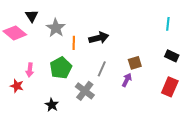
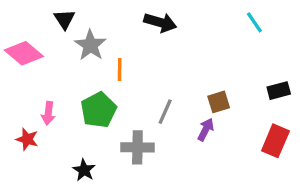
black triangle: (32, 16) -> (64, 19), moved
cyan line: (168, 24) -> (254, 22), moved, turned -40
black arrow: (99, 38) -> (160, 22), moved, turned 30
black rectangle: (172, 56) -> (279, 91), turned -40
gray cross: (85, 91) -> (137, 147), turned -36

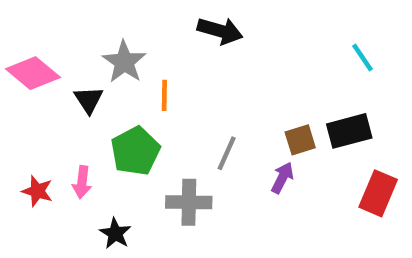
black triangle: (64, 19) -> (89, 100), moved
cyan line: (254, 22) -> (363, 57), moved
black rectangle: (279, 91) -> (349, 131), moved, size x1.4
pink arrow: (48, 113) -> (82, 182), moved

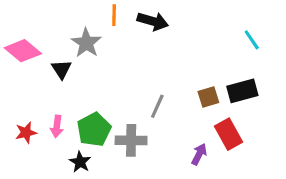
orange line: (164, 95) -> (114, 15), moved
green pentagon: (135, 151) -> (94, 130), moved
purple arrow: (282, 178) -> (199, 154), moved
red star: (37, 191) -> (26, 133), turned -30
red rectangle: (378, 193) -> (228, 134), moved, turned -52

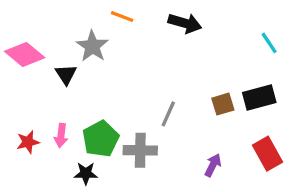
orange line: (114, 15) -> (122, 17), turned -70
black arrow: (153, 21) -> (185, 23), moved
red rectangle: (228, 134) -> (267, 154), moved
black star: (80, 162) -> (86, 173), turned -30

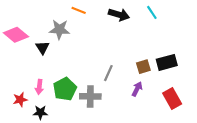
cyan line: (269, 43) -> (152, 12), moved
gray star: (92, 46) -> (59, 29), turned -30
red star: (28, 142) -> (20, 100), moved
purple arrow: (213, 165) -> (137, 89), moved
black star: (86, 173) -> (40, 112), moved

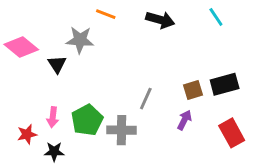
cyan line: (152, 12) -> (216, 17), moved

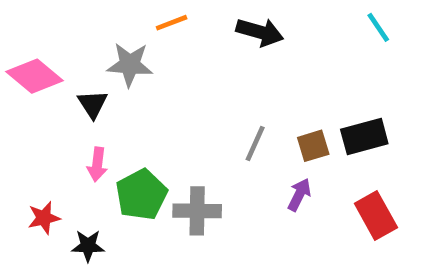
orange line: (106, 14) -> (172, 23), turned -42
cyan line: (216, 17) -> (378, 27), moved
gray line: (146, 99) -> (255, 144), moved
pink arrow: (53, 117) -> (97, 164), moved

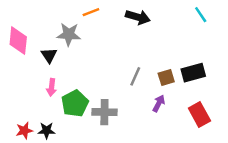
pink diamond: (35, 76) -> (18, 41), turned 56
red star: (44, 218) -> (24, 131), moved

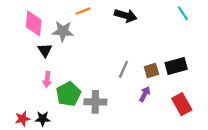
pink diamond: (18, 41) -> (34, 23), moved

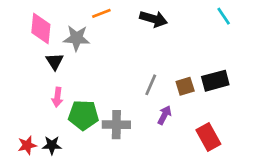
green pentagon: (68, 94) -> (83, 115), turned 30
purple arrow: (145, 94) -> (164, 115), moved
red rectangle: (182, 104) -> (208, 137), moved

